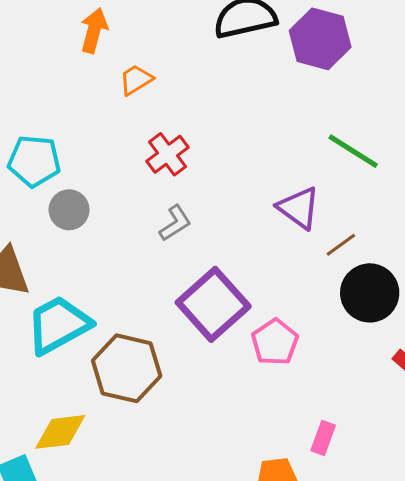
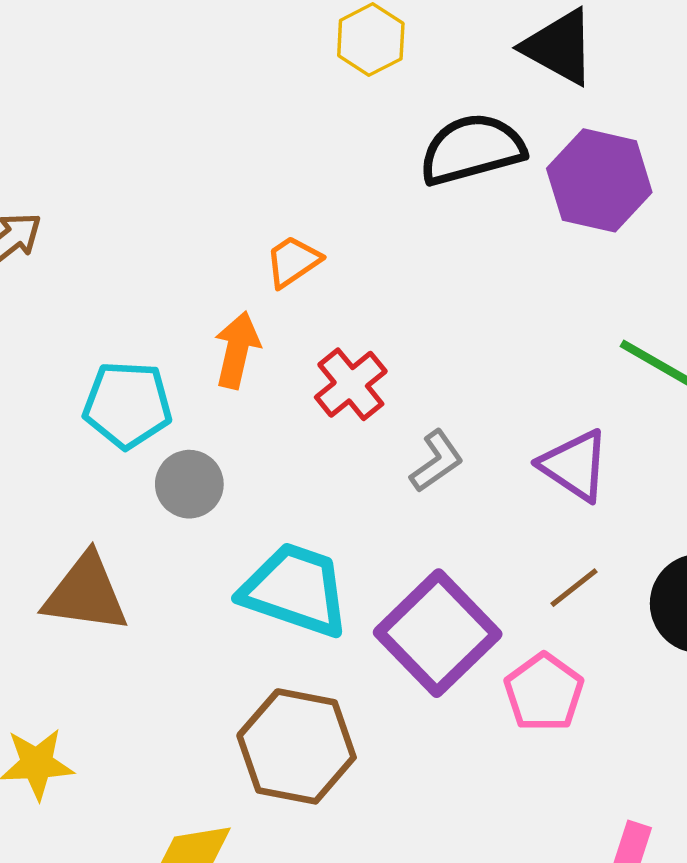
orange arrow: (94, 30) -> (237, 350), moved
gray L-shape: (175, 223) -> (436, 461), moved
brown line: (341, 245) -> (574, 588), moved
cyan trapezoid: (58, 325) -> (295, 590), moved, turned 50

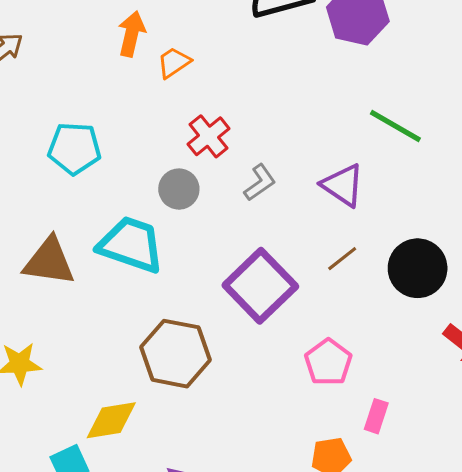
orange arrow: (237, 350) -> (132, 34), moved
gray circle: (189, 484) -> (179, 189), moved
cyan trapezoid: (295, 590) -> (131, 245), moved
pink pentagon: (544, 692) -> (328, 362), moved

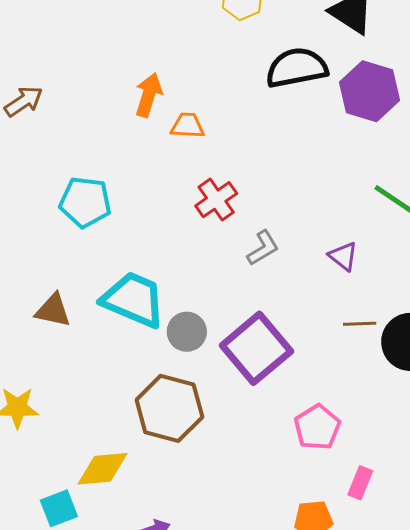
orange trapezoid: (174, 62) -> (188, 126), turned 33
purple triangle: (343, 185) -> (343, 256), size x0.7
gray circle: (179, 189) -> (187, 332), moved
brown line: (342, 259) -> (360, 324), moved, turned 32
brown triangle: (49, 262) -> (53, 310), size x0.7

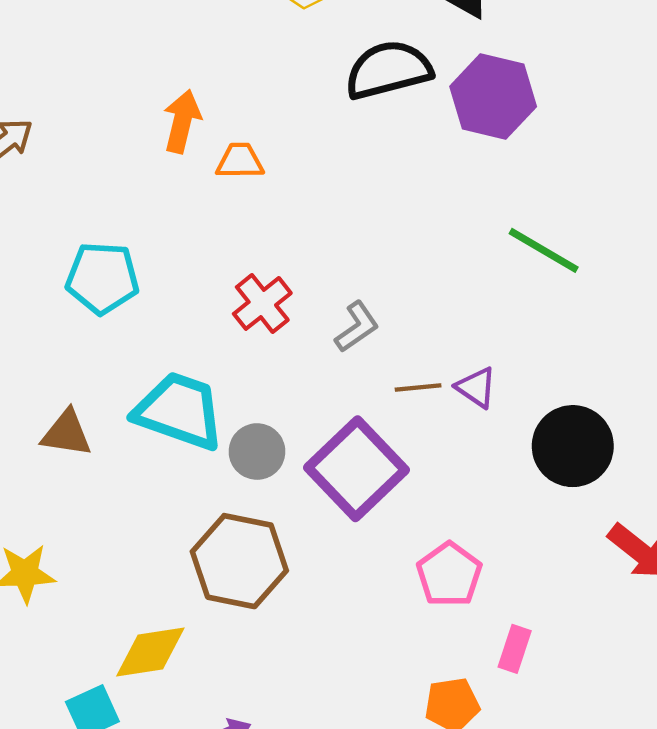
red cross: (216, 200) -> (262, 303), moved
purple triangle: (343, 256) -> (476, 387), moved
brown line: (360, 324) -> (418, 388), moved

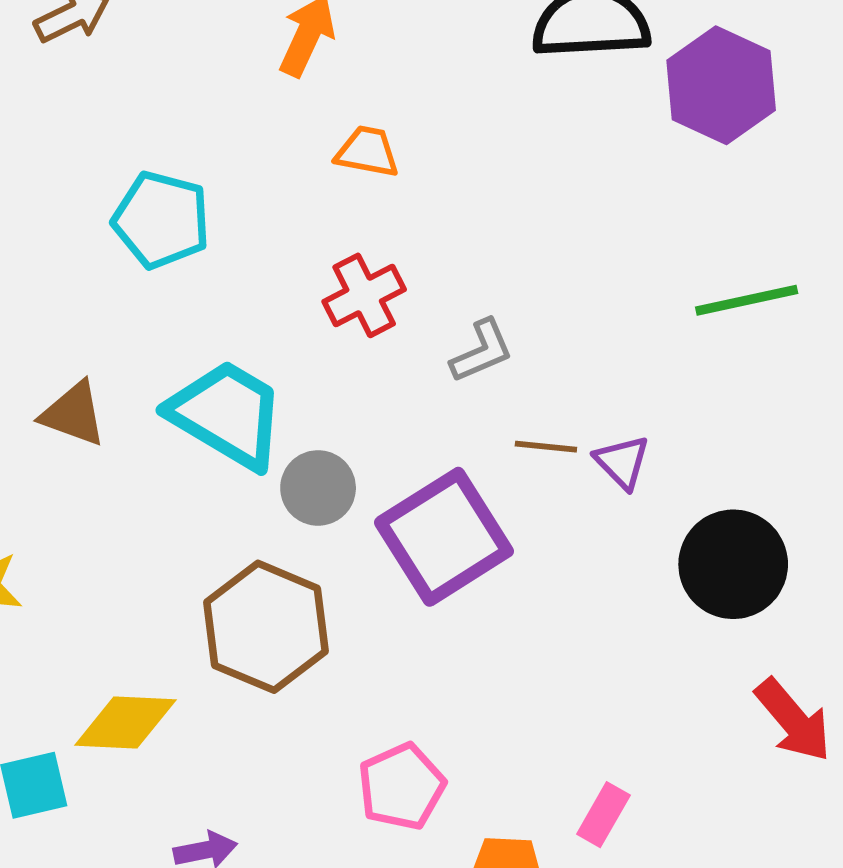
orange trapezoid: (240, 161) -> (367, 152), moved
green line: (544, 250) -> (747, 300), turned -54
pink pentagon: (449, 575) -> (401, 787), moved

